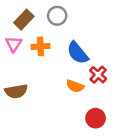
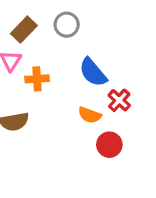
orange cross: (40, 46) -> (37, 79), moved
red circle: (96, 118) -> (109, 145), moved

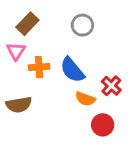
gray circle: (67, 25) -> (82, 25), moved
blue semicircle: (93, 72) -> (72, 70), moved

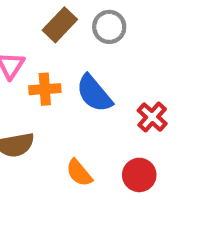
brown rectangle: (27, 24) -> (60, 25), moved
orange semicircle: (85, 99) -> (79, 173), moved, turned 30

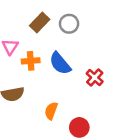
orange semicircle: (79, 173) -> (51, 111), turned 60
red circle: (139, 175) -> (79, 127), moved

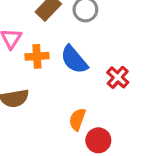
orange semicircle: (51, 111) -> (77, 119), moved

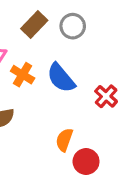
orange cross: (37, 56) -> (23, 75), turned 35

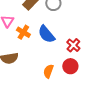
red circle: (86, 161) -> (70, 66), moved

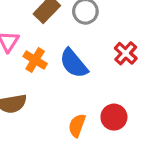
red cross: (73, 45) -> (126, 53), moved

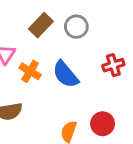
red cross: (126, 53) -> (113, 65), turned 30

